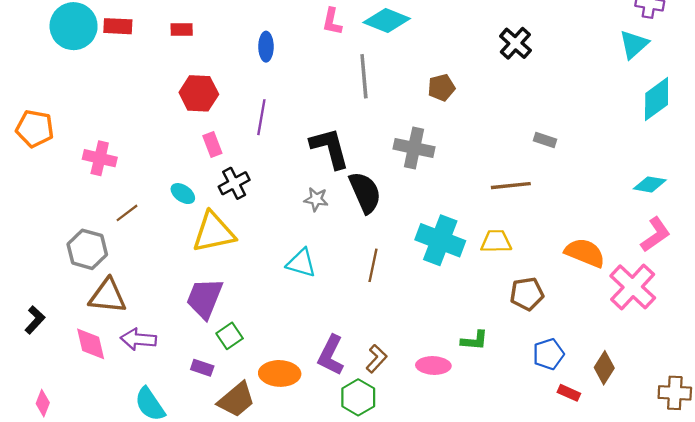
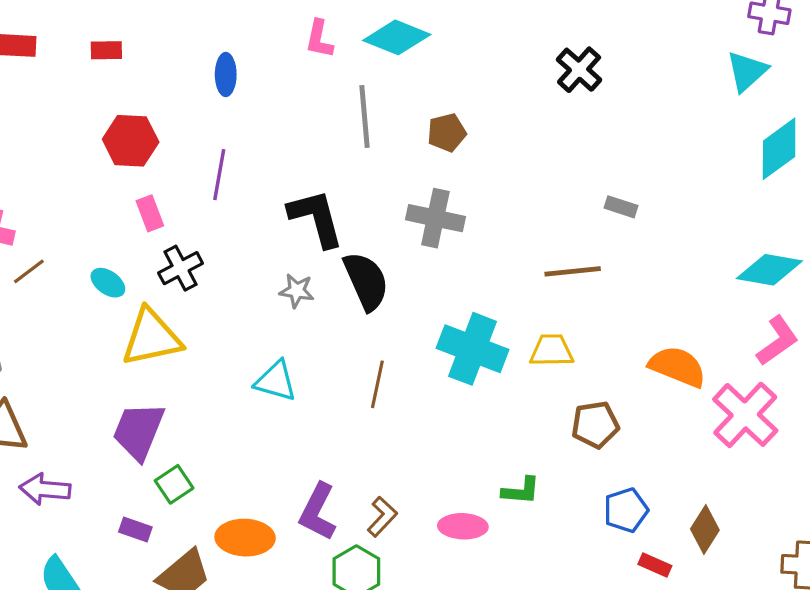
brown pentagon: (441, 88) -> (447, 133), moved
cyan diamond: (650, 184) -> (769, 270), size x1.4
brown line: (127, 213) -> (29, 271), moved

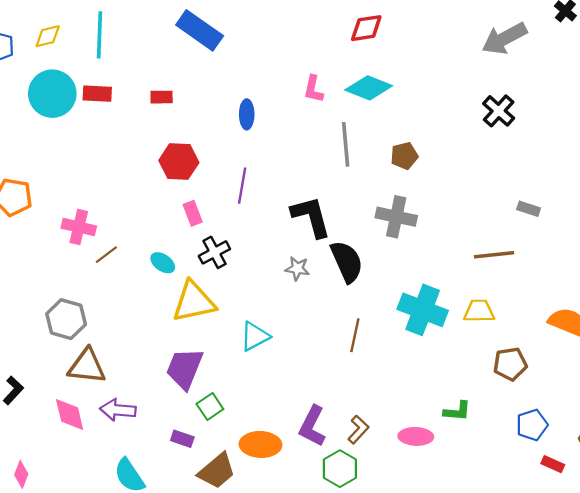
cyan triangle: (276, 381) -> (255, 336), moved, turned -44

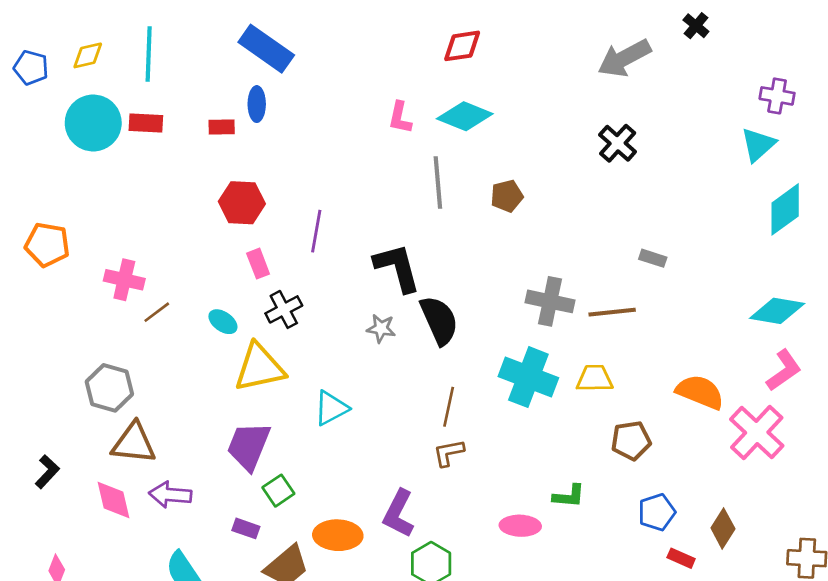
blue ellipse: (247, 114) -> (257, 104), moved
gray cross: (396, 217) -> (550, 301), moved
brown L-shape: (358, 430) -> (449, 453), moved, turned -144

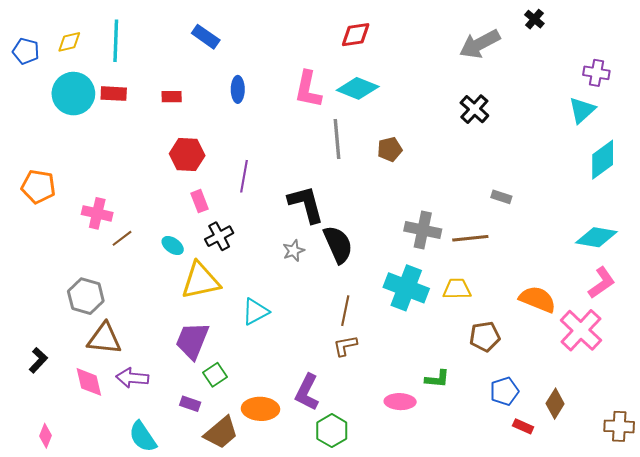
blue rectangle: (266, 49) -> (206, 37), size x0.7
blue ellipse: (257, 104) -> (238, 89), moved
pink L-shape: (400, 118) -> (308, 89), size x1.5
gray star: (381, 328) -> (294, 251), turned -30

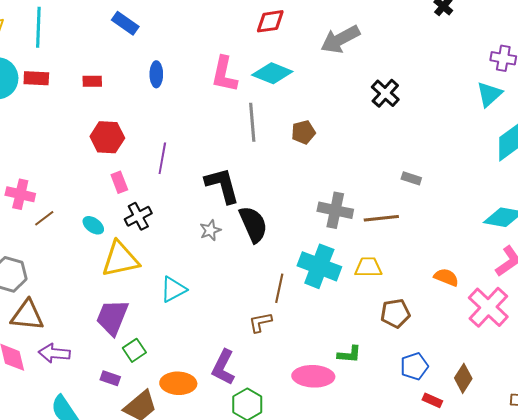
gray arrow: (480, 44) -> (340, 39), moved
orange semicircle: (538, 299) -> (446, 277), size x0.7
brown line: (345, 311) -> (279, 288), moved
pink ellipse: (400, 402) -> (313, 376), size x1.4

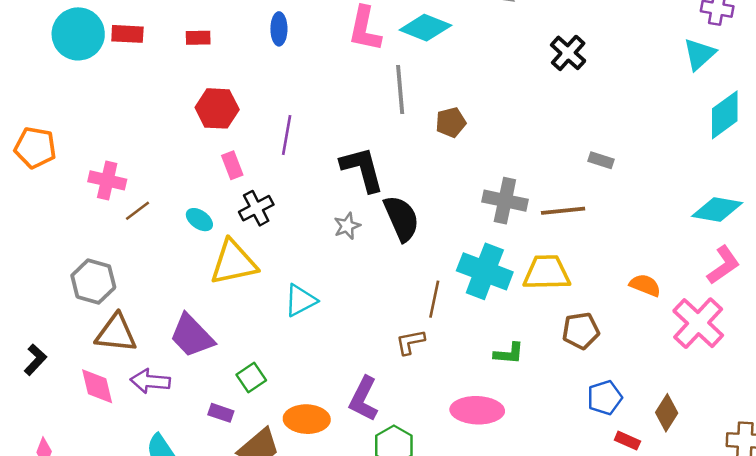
brown pentagon: (303, 132) -> (451, 122), moved
yellow trapezoid: (368, 267) -> (547, 273), size x1.4
purple trapezoid: (112, 317) -> (192, 336), moved, turned -66
green L-shape: (349, 354) -> (509, 353), moved

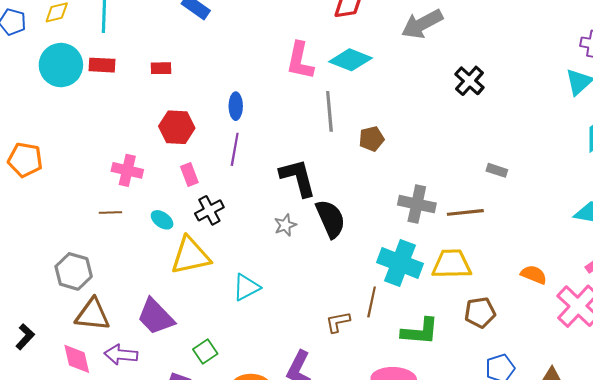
blue ellipse: (279, 29) -> (236, 106), moved
pink cross: (107, 180) -> (127, 170), moved
brown line: (138, 211) -> (110, 212), turned 35
brown line: (434, 299) -> (372, 302), moved
green L-shape: (509, 353) -> (420, 331), size x1.5

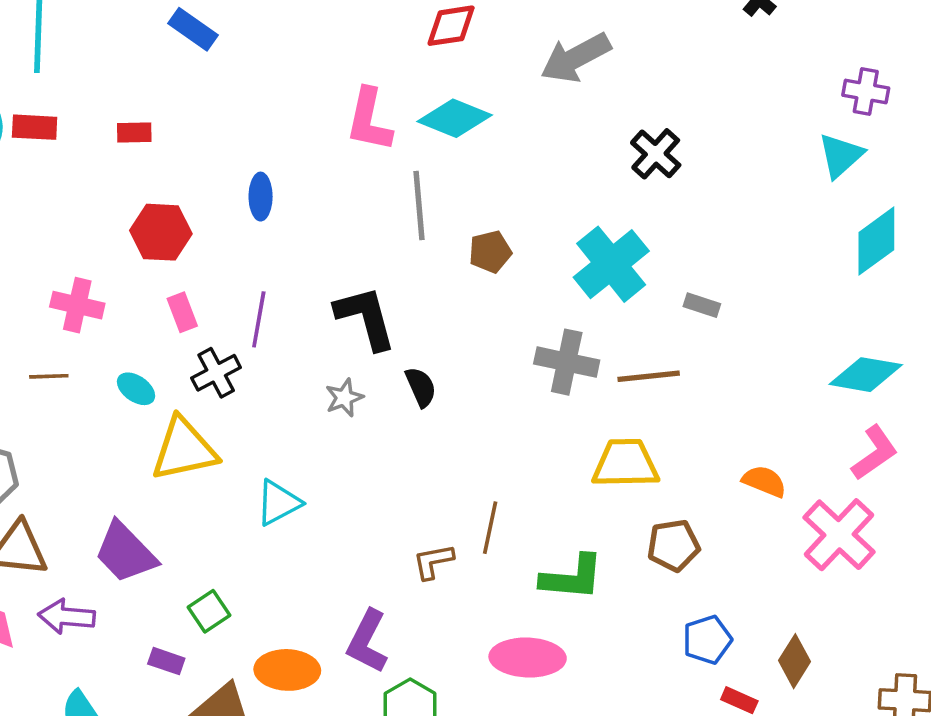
purple line: (235, 149) -> (259, 319), moved
black semicircle: (330, 219) -> (421, 387), size x0.6
cyan cross: (400, 263) -> (611, 264), moved, turned 30

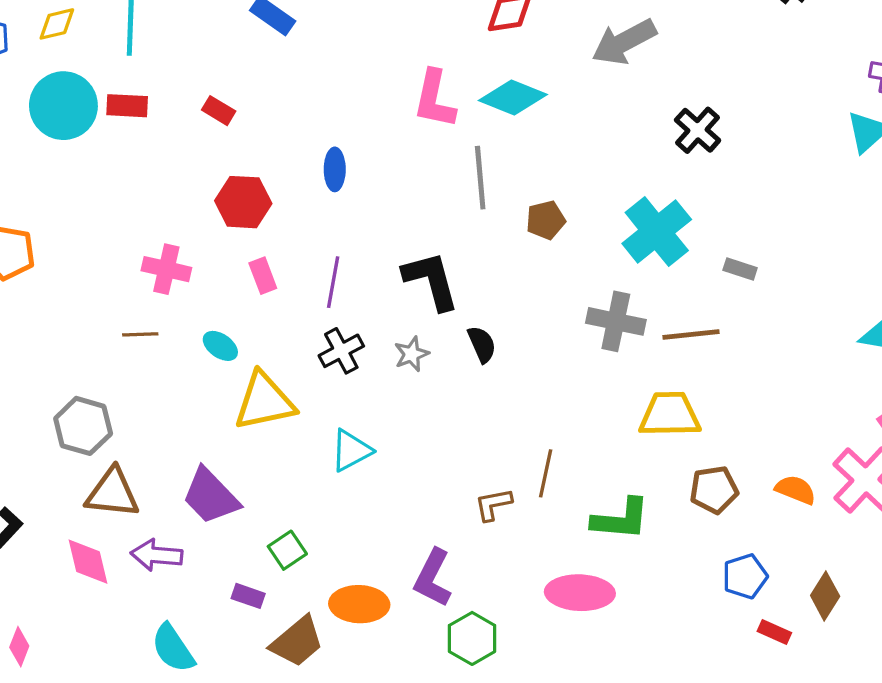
red rectangle: (134, 132) -> (219, 111), turned 32
black cross: (216, 373) -> (341, 351), moved
orange semicircle: (764, 481) -> (796, 490), moved

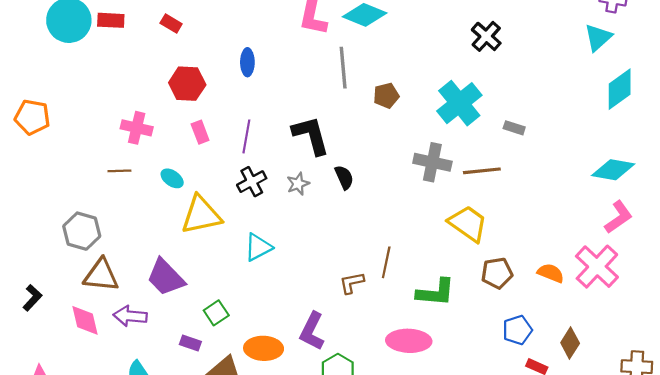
yellow trapezoid: (670, 415) -> (468, 224), turned 36

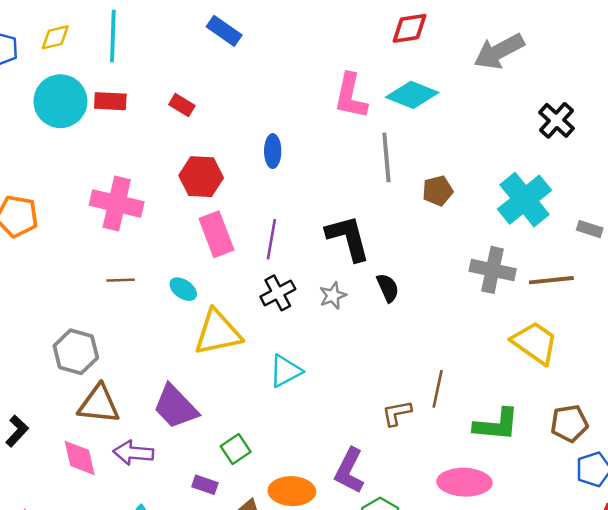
pink cross: (137, 128) -> (117, 203), moved, size x1.4
pink rectangle: (200, 132) -> (216, 234), size x1.6
brown pentagon: (497, 273) -> (569, 423), moved

